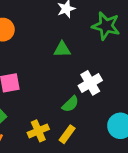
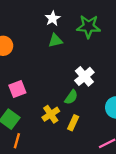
green triangle: (62, 49) -> (55, 41), moved
yellow cross: (38, 131) -> (51, 114), moved

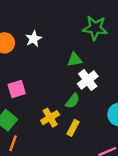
white star: (53, 18) -> (34, 39), moved
green triangle: (55, 41) -> (75, 60), moved

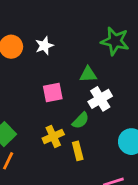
pink square: (17, 89) -> (53, 93), moved
yellow rectangle: (73, 128) -> (78, 151), turned -49

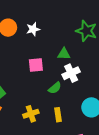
yellow cross: (53, 136) -> (31, 114), moved
yellow rectangle: (78, 151) -> (58, 115), moved

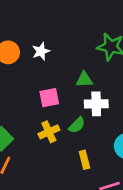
white cross: (71, 73) -> (96, 104), turned 30
yellow cross: (31, 114) -> (49, 132), moved

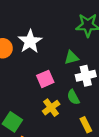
white star: (41, 51) -> (30, 41), size x1.5
green semicircle: (77, 125) -> (73, 97), turned 119

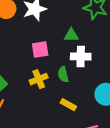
yellow rectangle: (86, 125) -> (68, 105), turned -49

